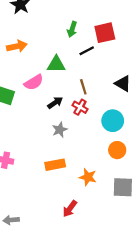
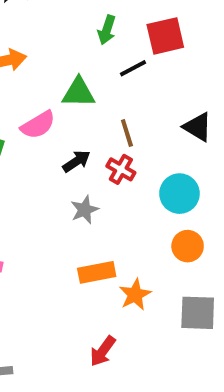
orange rectangle: (55, 165) -> (97, 272), moved
orange star: (88, 177) -> (135, 295), turned 30

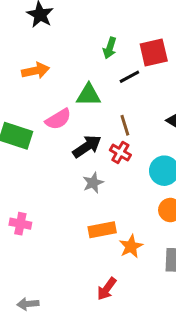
black arrow: (76, 161) -> (87, 146), size x1.4

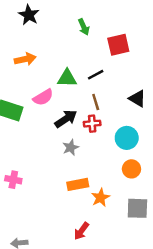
green arrow: (110, 48) -> (84, 27), moved, turned -42
black line: (129, 77) -> (96, 75), moved
red cross: (120, 152) -> (92, 124), turned -35

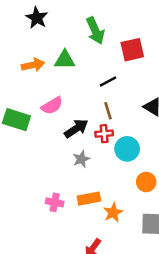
green arrow: (84, 27) -> (95, 31), size x1.5
green triangle: (67, 78) -> (65, 60), moved
cyan circle: (127, 138) -> (127, 149), moved
pink cross: (13, 180) -> (55, 202), moved

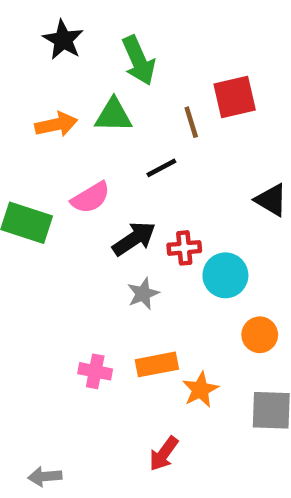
green arrow: (95, 31) -> (139, 60), moved
black line: (108, 81) -> (161, 168), moved
brown line: (108, 111) -> (191, 122), moved

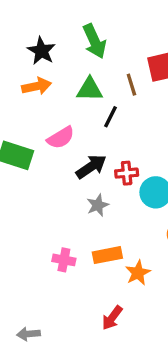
black star: (63, 40) -> (41, 51), moved
green triangle: (113, 115) -> (90, 89), moved
black line: (161, 168) -> (111, 117), turned -35

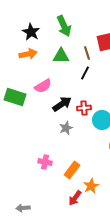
black line: (111, 117) -> (85, 73), moved
orange rectangle: (107, 255) -> (72, 170), moved, turned -42
orange star: (138, 273) -> (91, 186), moved

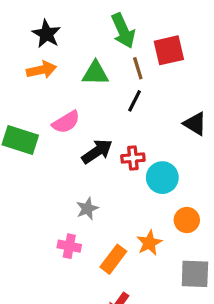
green arrow: (64, 26) -> (123, 31), moved
gray star: (66, 128) -> (87, 209), moved
orange star: (91, 186) -> (149, 243), moved

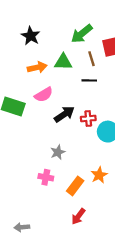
green arrow: (123, 31) -> (82, 34), turned 75
orange arrow: (42, 70) -> (37, 67), moved
black line: (135, 101) -> (89, 80), turned 64

